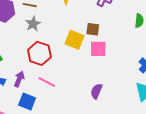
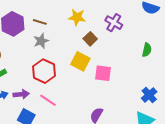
brown square: (93, 29) -> (90, 39), moved, turned 32
purple arrow: (19, 79) -> (21, 94), turned 56

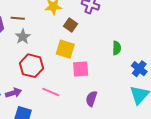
green semicircle: (147, 50) -> (117, 48), moved
pink square: (103, 73) -> (81, 69), moved
pink line: (48, 100) -> (51, 92), moved

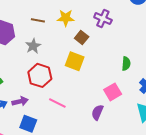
brown line: (18, 18) -> (38, 20), moved
pink square: (81, 69) -> (113, 92), moved, turned -30

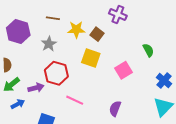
yellow star: (66, 18) -> (76, 30), moved
green semicircle: (126, 64) -> (148, 50), moved, turned -32
pink square: (113, 92) -> (124, 70), moved
purple arrow: (20, 101) -> (36, 88), moved

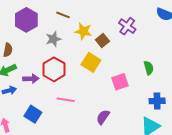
blue cross: (164, 81) -> (157, 101), turned 35
pink line: (75, 100) -> (66, 100), turned -30

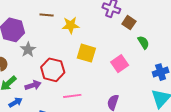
gray star: (53, 39) -> (28, 50), moved
brown square: (102, 41) -> (129, 23), moved

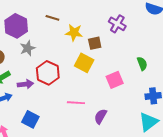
brown square: (129, 23) -> (95, 43), moved, turned 32
pink line: (72, 96) -> (76, 103), moved

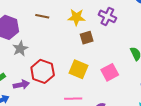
yellow star: (74, 33) -> (76, 17), moved
yellow square: (84, 63) -> (78, 69), moved

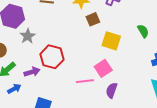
yellow square: (78, 69) -> (111, 41), moved
pink square: (110, 72) -> (103, 68), moved

